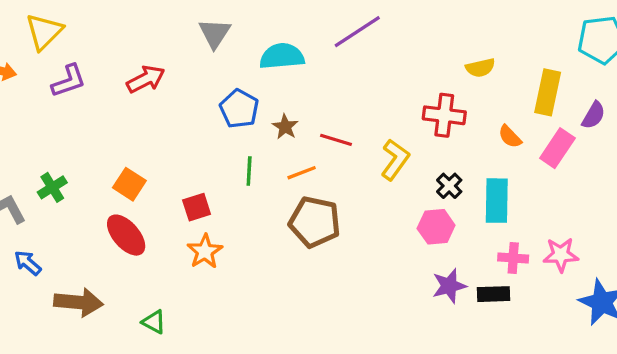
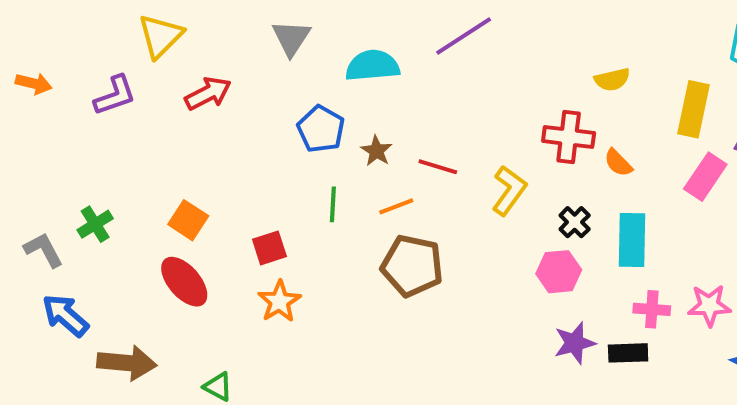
yellow triangle: (44, 32) -> (160, 36), moved
orange semicircle: (510, 137) -> (618, 163), moved
blue arrow: (28, 263) -> (65, 315), size x1.4

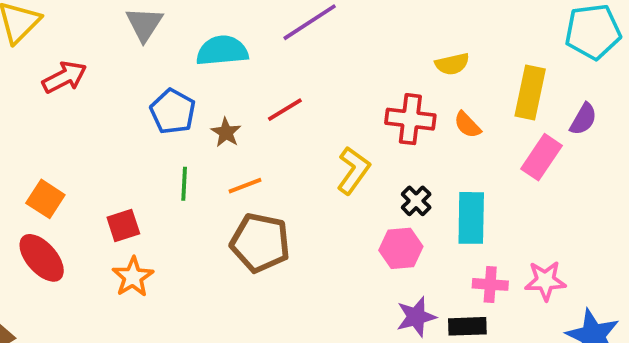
orange semicircle: (618, 163) -> (467, 125), moved
red line: (438, 167) -> (285, 110), moved, turned -48

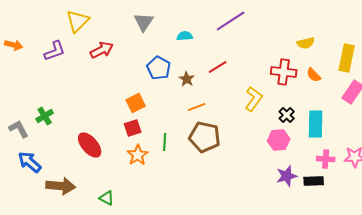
cyan semicircle: (222, 51) -> (185, 36), size x0.6
green line: (184, 184) -> (165, 142), moved
orange square: (45, 199) -> (136, 103), moved, turned 30

